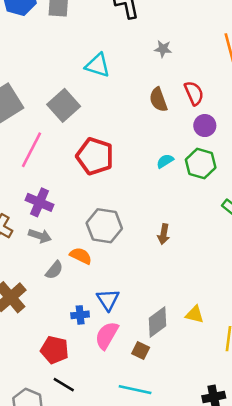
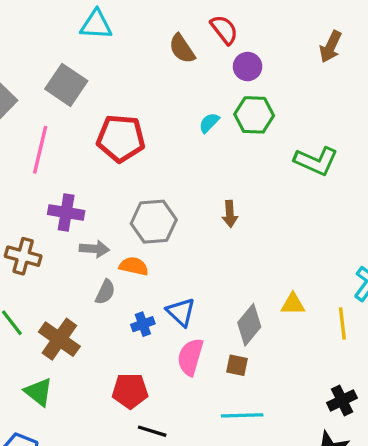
gray arrow: (40, 236) -> (94, 249), moved
blue cross: (80, 315) -> (143, 324), moved

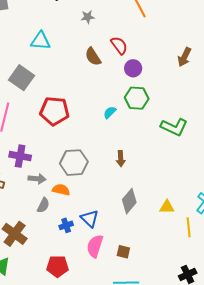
cyan semicircle: (209, 123) -> (110, 112), moved
yellow triangle: (293, 304) -> (167, 207), moved
gray diamond: (249, 325) -> (129, 201), moved

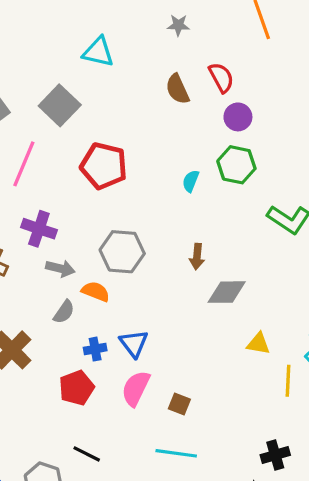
cyan semicircle: (110, 112) -> (191, 181), turned -32
gray diamond: (129, 201) -> (227, 292), moved, turned 40
red pentagon: (57, 266) -> (77, 388), moved, turned -30

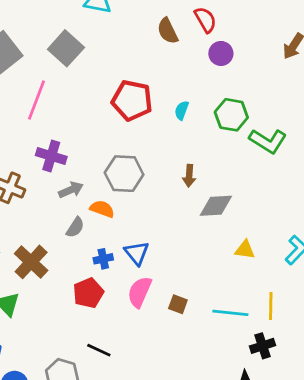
green hexagon: (236, 165) -> (231, 115), moved
red pentagon: (104, 166) -> (132, 100), moved
gray arrow: (60, 268) -> (71, 190), turned -35
yellow line: (288, 381) -> (271, 306), moved
cyan line: (176, 453) -> (230, 313), moved

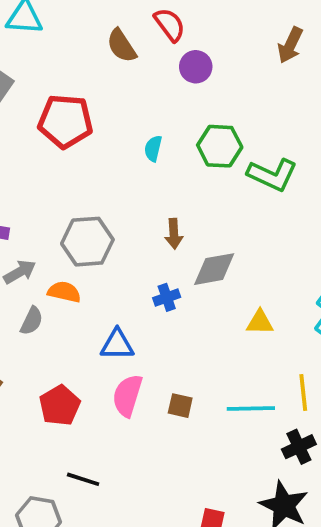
red pentagon: (132, 100) -> (65, 121), moved
blue triangle: (137, 253) -> (117, 345), turned -44
blue cross: (103, 259) -> (167, 297), moved

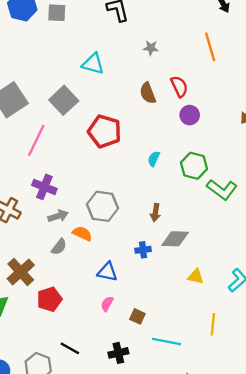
pink semicircle: (127, 396) -> (107, 304), size x0.6
red pentagon: (60, 405) -> (49, 299), moved
cyan line: (251, 408) -> (166, 342), moved
black cross: (299, 447) -> (118, 353), moved

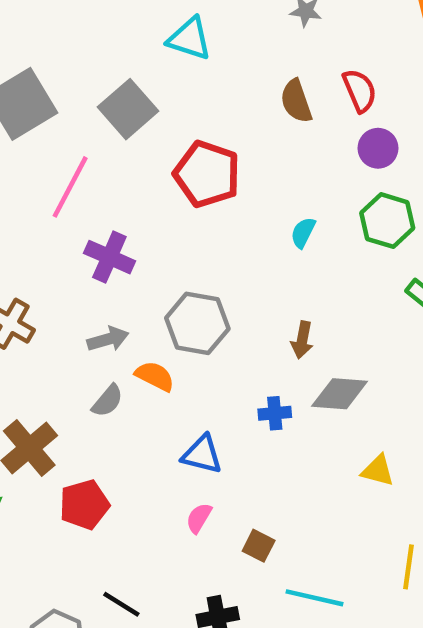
green hexagon: (194, 166) -> (387, 221), moved
purple cross: (44, 187) -> (109, 257), moved

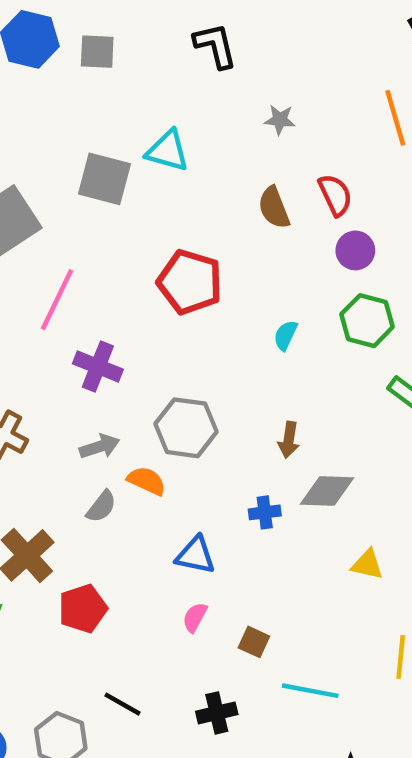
gray square: (128, 109) -> (104, 179), moved, turned -32

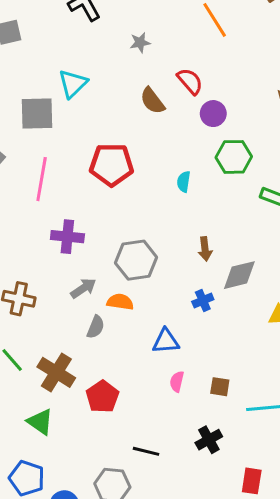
cyan triangle: (168, 151) -> (73, 84), turned -44
pink line: (57, 300) -> (42, 179), moved

